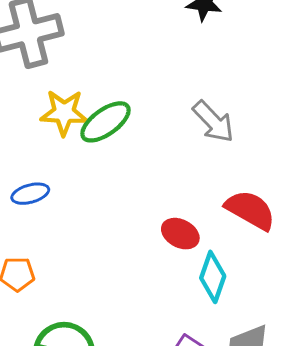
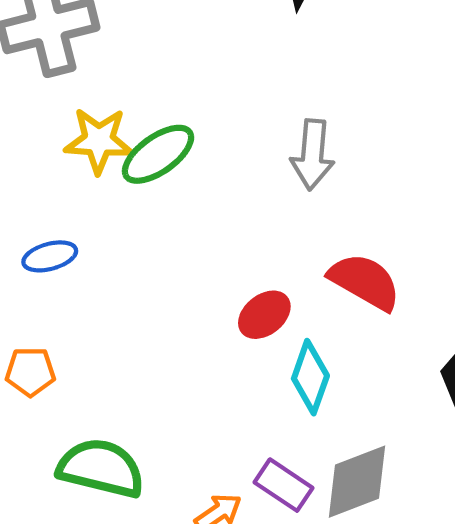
gray arrow: (213, 122) -> (312, 155), turned 48
red ellipse: (180, 234) -> (264, 315), turned -66

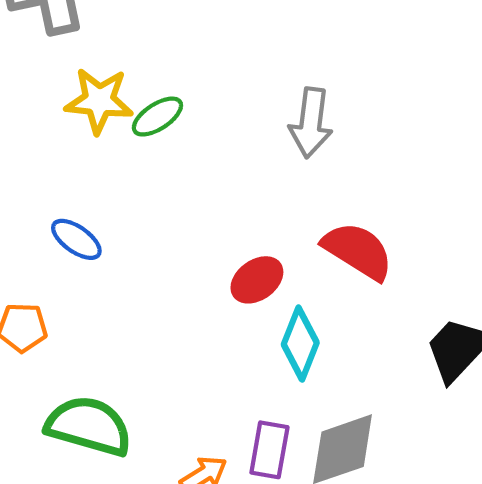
green ellipse: (158, 154) -> (157, 117), size x0.7
blue ellipse: (50, 256) -> (76, 239), moved, turned 48
purple rectangle: (283, 485) -> (269, 450), turned 64

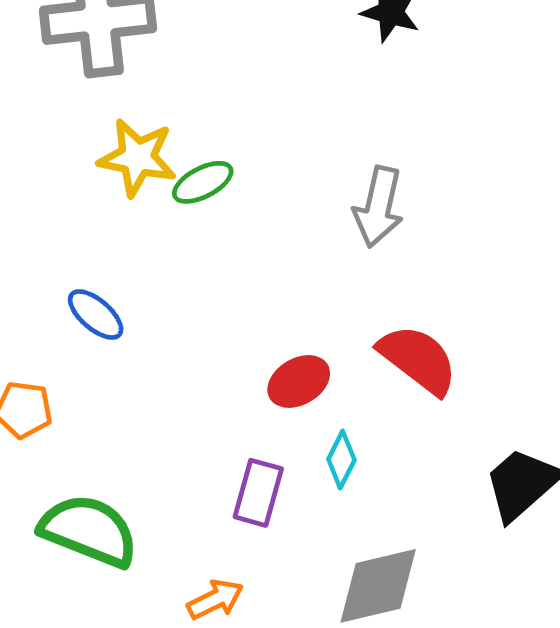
cyan diamond: (300, 344) -> (341, 460), size x0.7
purple rectangle: (269, 450) -> (258, 493), moved

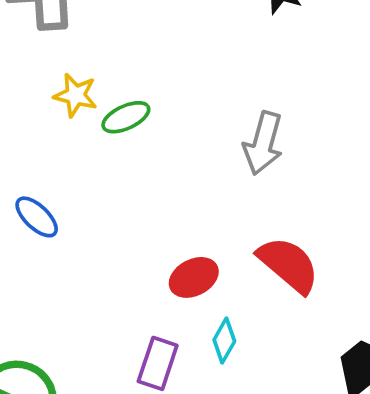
yellow star: (137, 158) -> (75, 95), size x0.7

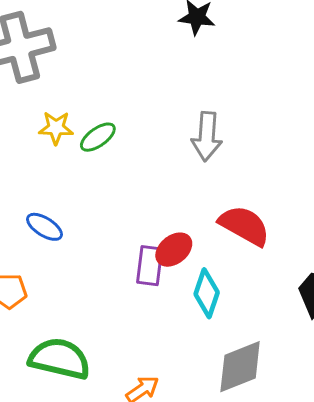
cyan diamond: (224, 341) -> (207, 293), size x1.4
purple rectangle: (158, 363) -> (150, 266), moved

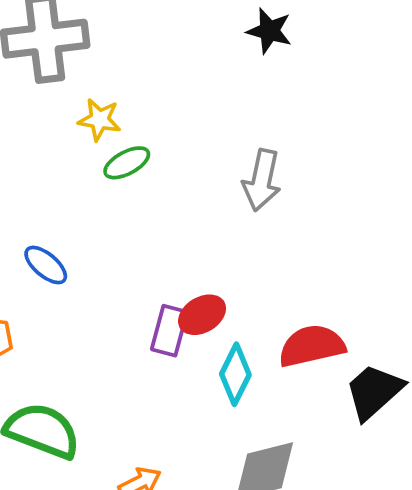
yellow star: (56, 128) -> (100, 120), moved
red semicircle: (244, 226) -> (312, 346), moved, turned -50

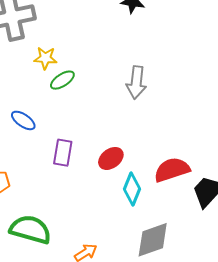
blue ellipse: (46, 265) -> (23, 120), moved
purple rectangle: (169, 331) -> (63, 153), moved

